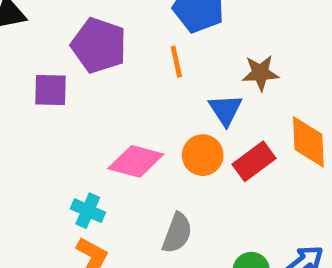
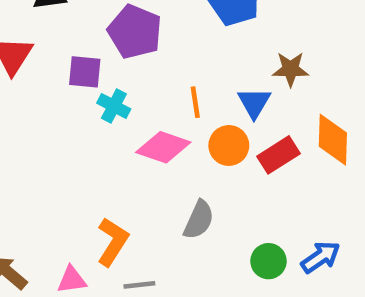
orange line: (176, 62) -> (195, 102), moved
cyan cross: (88, 211) -> (114, 106), moved

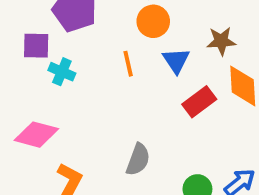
brown star: (291, 69) -> (221, 41), moved
orange circle: (229, 145) -> (153, 21), moved
pink diamond: (163, 147) -> (36, 135), moved

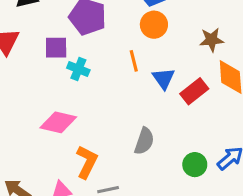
blue triangle: (176, 61) -> (164, 78), moved

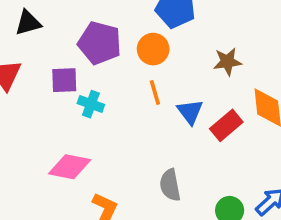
orange circle: (154, 25) -> (153, 49), moved
brown star: (212, 40) -> (227, 62), moved
gray semicircle: (144, 141) -> (170, 185), turned 152

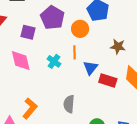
cyan cross: (91, 104) -> (54, 61), moved
red rectangle: (226, 125) -> (108, 80), turned 42
pink diamond: (70, 167) -> (21, 61), moved, turned 50

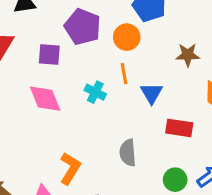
red rectangle: (108, 80) -> (179, 128), moved

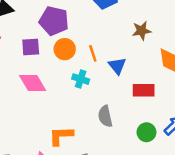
orange circle: (127, 37) -> (65, 49), moved
cyan cross: (95, 92) -> (81, 79), moved
orange L-shape: (70, 168) -> (61, 136), turned -115

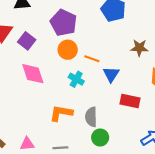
purple square: (31, 47) -> (27, 41), moved, turned 30
orange line: (93, 53) -> (92, 59), turned -64
green circle: (146, 132) -> (100, 137), moved
orange L-shape: (61, 136) -> (61, 113), moved

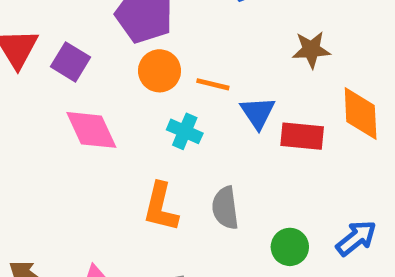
red rectangle: (130, 101) -> (302, 136), moved
orange L-shape: (61, 113) -> (161, 207), turned -80
green circle: (100, 137) -> (290, 247), moved

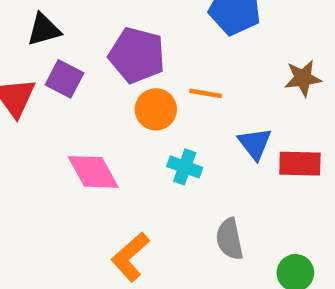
purple square: (71, 62) -> (64, 79), moved
orange line: (213, 84) -> (206, 93), moved
orange L-shape: (161, 207) -> (130, 257), moved, turned 39

